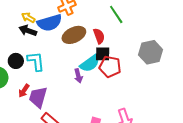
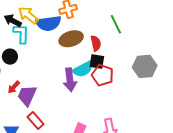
yellow arrow: (28, 17) -> (28, 15), size x1.5
black arrow: (28, 31) -> (13, 21), moved
cyan L-shape: (36, 61) -> (21, 34), moved
purple arrow: (78, 76) -> (70, 80), size x1.6

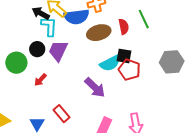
red semicircle: (96, 43) -> (124, 27), moved
purple arrow: (70, 80) -> (95, 88), moved, turned -40
purple trapezoid: (27, 95) -> (58, 51), moved

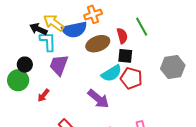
black circle: (37, 49) -> (25, 65), moved
black square: (124, 56) -> (125, 56), moved

